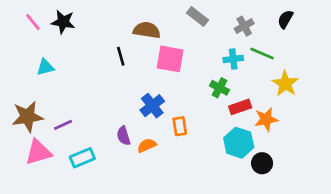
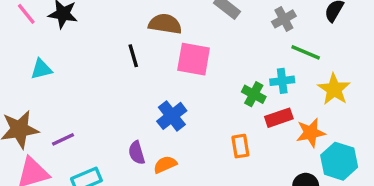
cyan cross: (233, 59) -> (282, 81), moved
orange rectangle: (180, 126) -> (240, 146), moved
cyan hexagon: (239, 143) -> (339, 161), moved

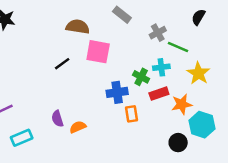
gray cross: (284, 19) -> (158, 33), moved
black line: (133, 56) -> (62, 64), moved, turned 70
blue cross: (172, 116) -> (117, 92), moved, turned 30

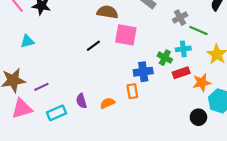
orange rectangle: (131, 114) -> (132, 91), moved
purple semicircle: (57, 119) -> (81, 101), moved

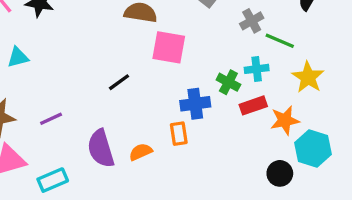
black line: (93, 46) -> (119, 82), moved
purple line: (41, 87) -> (51, 119), moved
purple semicircle: (81, 101) -> (101, 149), size x1.6
cyan rectangle: (57, 113) -> (53, 180), moved

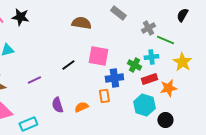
pink square: (169, 47) -> (98, 56), moved
purple line: (51, 119) -> (34, 80), moved
purple semicircle: (101, 149) -> (57, 105), size x0.7
cyan hexagon: (313, 149) -> (144, 105), moved

